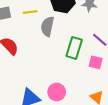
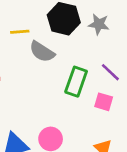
gray semicircle: (47, 26) -> (42, 52), turned -72

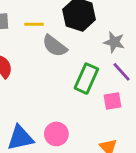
gray star: (99, 24) -> (114, 42), moved
pink square: (104, 102) -> (113, 101), turned -30

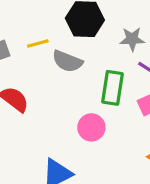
pink circle: (56, 134) -> (91, 127), moved

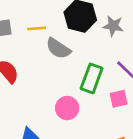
gray star: (132, 39) -> (113, 26), moved

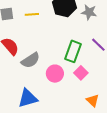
gray semicircle: (58, 48) -> (31, 60), moved, turned -66
pink square: (119, 99) -> (81, 73), moved, turned -32

